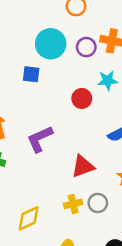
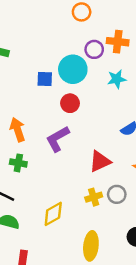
cyan circle: (51, 44) -> (73, 69), moved
red circle: (82, 98) -> (70, 103), moved

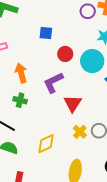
cyan circle: (73, 69) -> (92, 61), moved
red triangle: (100, 161) -> (73, 103), moved, turned -36
yellow cross: (94, 197) -> (80, 132), turned -32

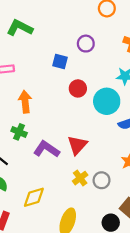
purple circle: (88, 11) -> (86, 44), moved
purple L-shape: (53, 82) -> (46, 149), moved, turned 50
yellow diamond: (46, 144) -> (34, 197), moved

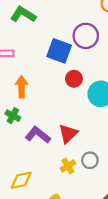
purple circle: (86, 44) -> (86, 36), size x1.5
blue square: (60, 62) -> (59, 51), size x1.6
gray circle: (102, 180) -> (90, 160), moved

